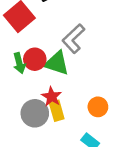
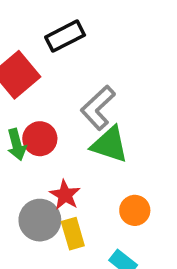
green triangle: (57, 63) -> (110, 145), moved
yellow rectangle: (57, 111) -> (73, 234), moved

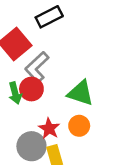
gray L-shape: (98, 108) -> (37, 67), moved
orange circle: (135, 210) -> (79, 126), moved

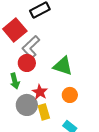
green arrow: (15, 93) -> (15, 81), moved
orange circle: (79, 126) -> (70, 95), moved

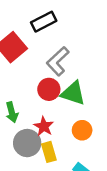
gray L-shape: (31, 47) -> (58, 61), moved
red circle: (27, 63) -> (49, 89), moved

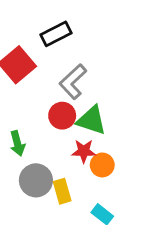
red star: (44, 126) -> (84, 151), moved, turned -30

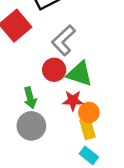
green arrow: (17, 143) -> (30, 98), moved
yellow rectangle: (62, 191) -> (88, 129), moved

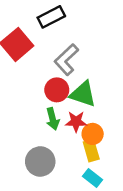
green arrow: (30, 98) -> (53, 119), moved
gray circle: (31, 126) -> (40, 161), moved

